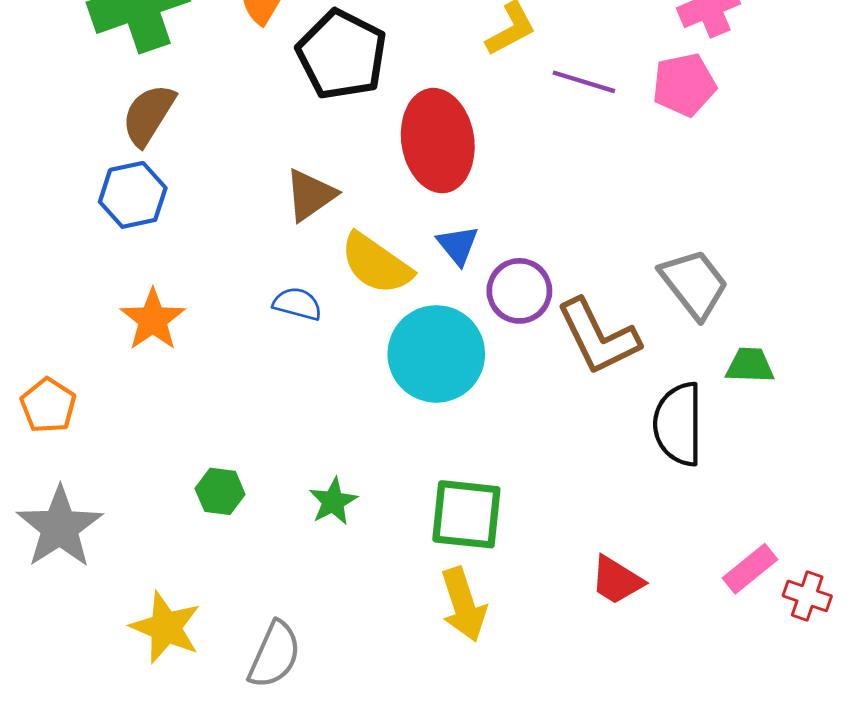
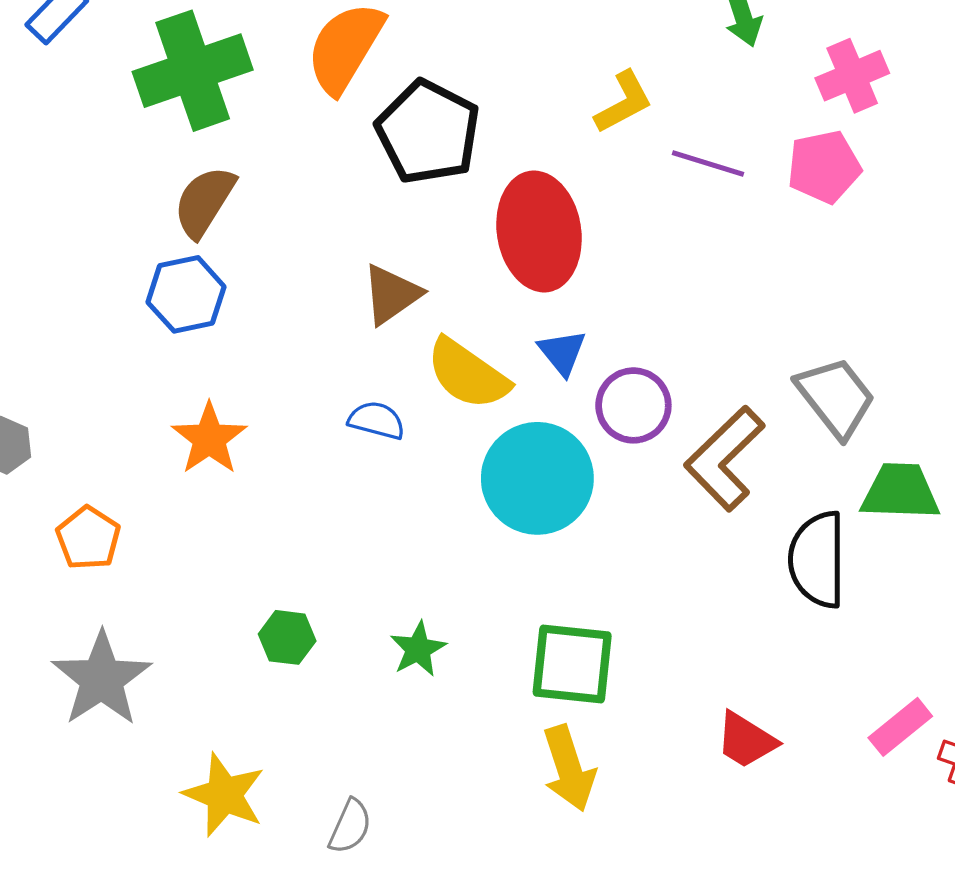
brown L-shape: (598, 337) -> (725, 458), turned 72
green trapezoid: (750, 365) -> (900, 492), size x1.4
gray semicircle: (274, 655) -> (350, 826), size x0.7

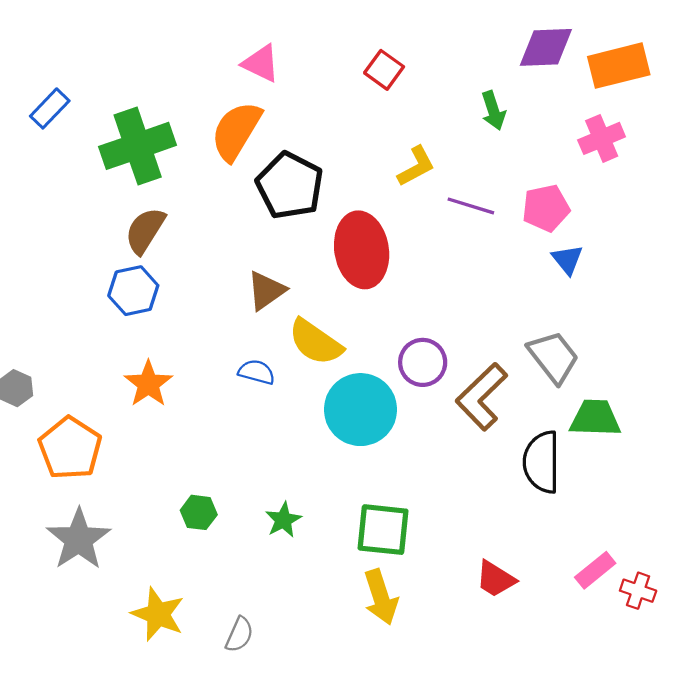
pink cross: (852, 76) -> (602, 138), moved
blue triangle: (562, 352) -> (567, 260), moved
orange pentagon: (88, 538) -> (70, 448), size x1.5

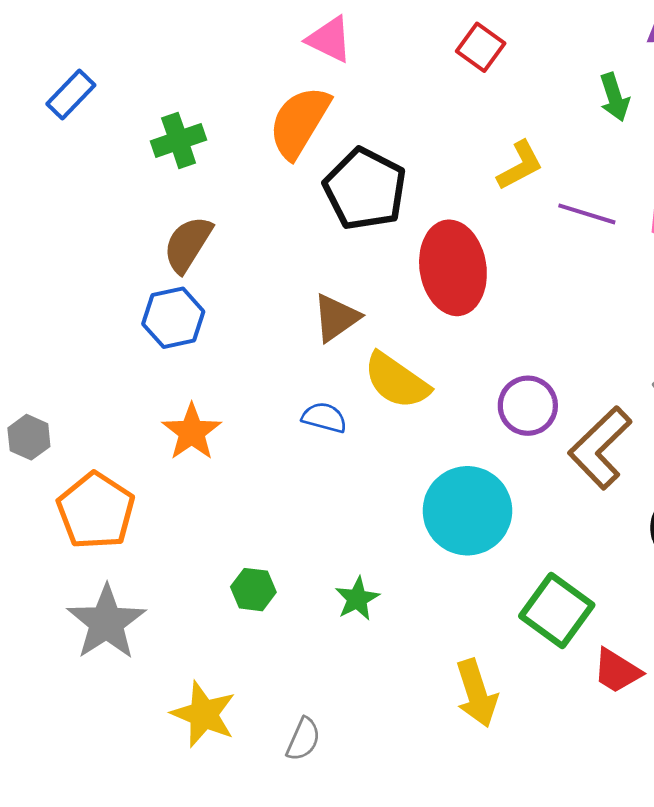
green cross: (138, 146) -> (179, 140), size x0.6
cyan circle: (360, 410) -> (467, 511), moved
green square: (383, 530) -> (557, 611), moved, turned 30

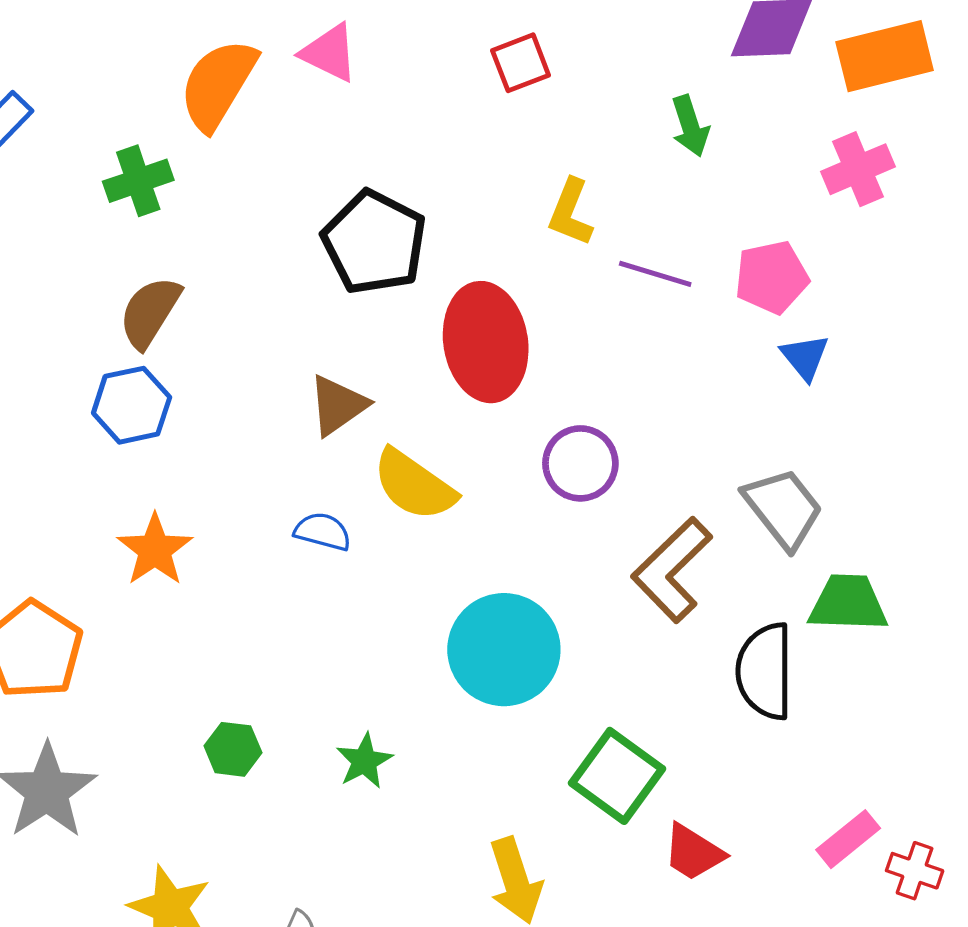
red square: (481, 47) -> (521, 63), turned 33
orange semicircle: (299, 122) -> (218, 84), moved
yellow L-shape: (520, 165) -> (570, 212), turned 140
purple circle: (528, 406) -> (580, 463), moved

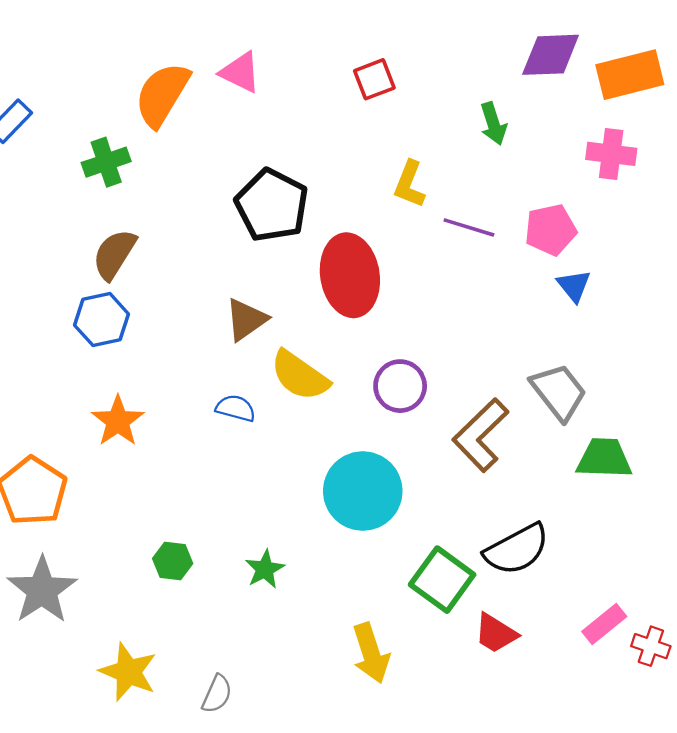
pink cross: (858, 169) -> (611, 154), turned 30
purple circle: (580, 463) -> (400, 386), moved
black semicircle: (765, 671) -> (517, 549), moved, turned -118

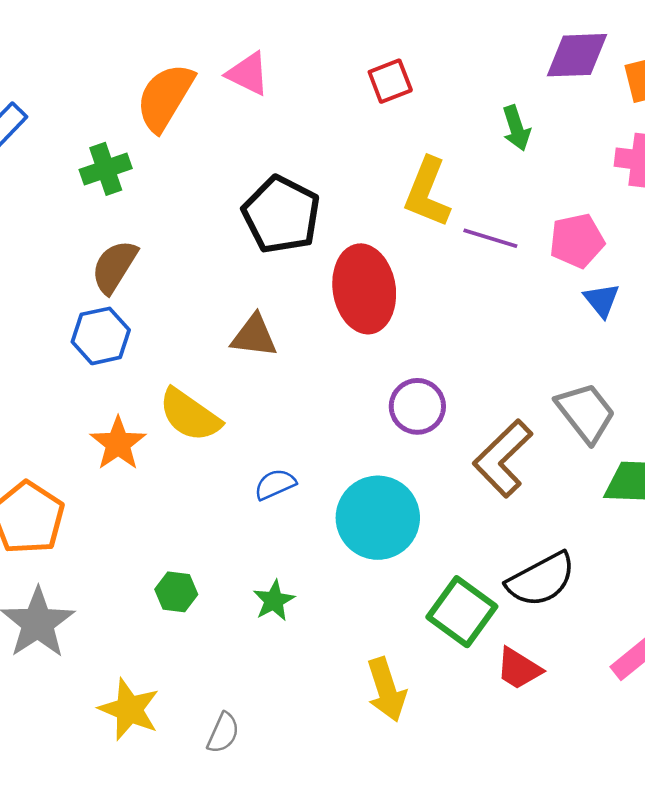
yellow L-shape: (409, 184) -> (427, 192), size x1.4
brown triangle: (246, 320) -> (254, 336), turned 42
yellow semicircle: (300, 376) -> (190, 415), moved
blue semicircle: (236, 408) -> (275, 484), moved, turned -39

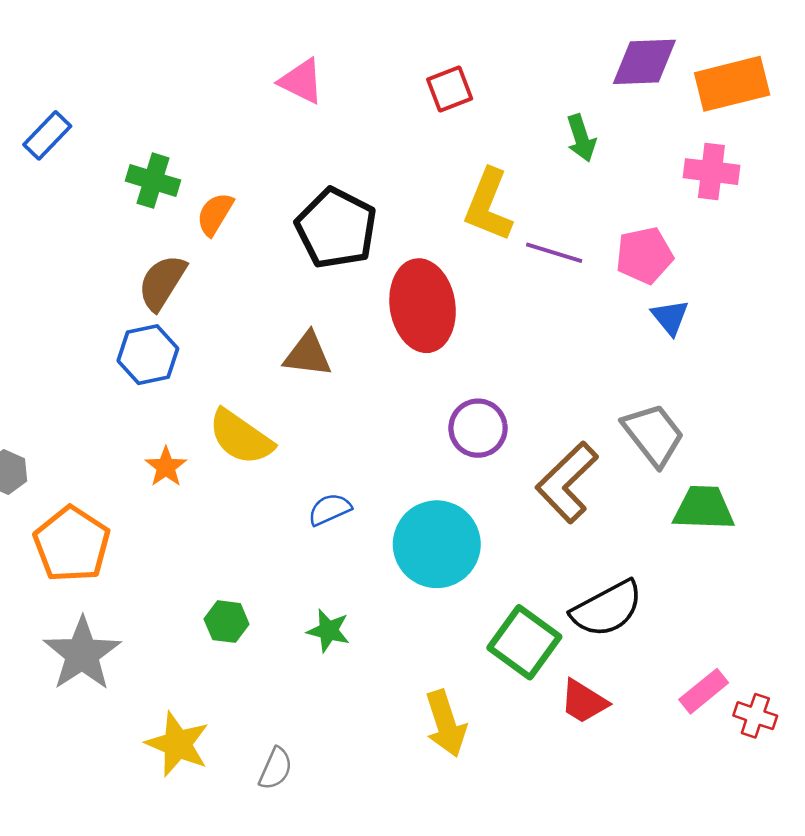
orange semicircle: (165, 97) -> (215, 214), moved, size x0.6
green cross: (106, 169) -> (153, 181), turned 36
orange star: (118, 444) -> (166, 467), size x0.7
green star: (274, 601) -> (328, 631), turned -30

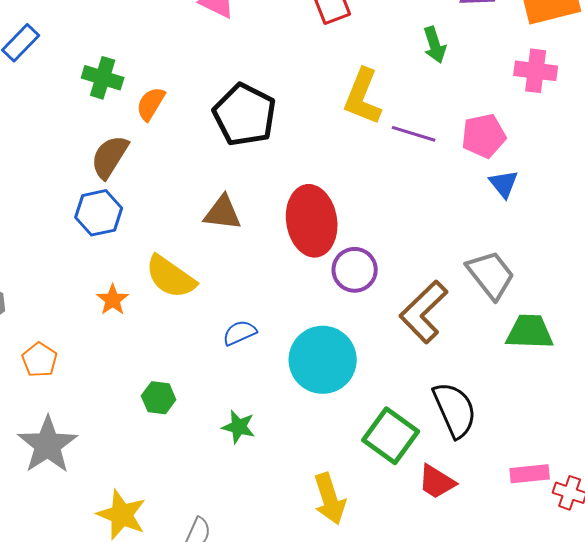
red ellipse: (423, 306) -> (312, 221), moved
orange pentagon: (72, 544) -> (40, 360), size x0.6
black semicircle: (607, 609) -> (455, 410), turned -86
green hexagon: (227, 622) -> (159, 398), moved
pink rectangle: (704, 691) -> (530, 474), turned 33

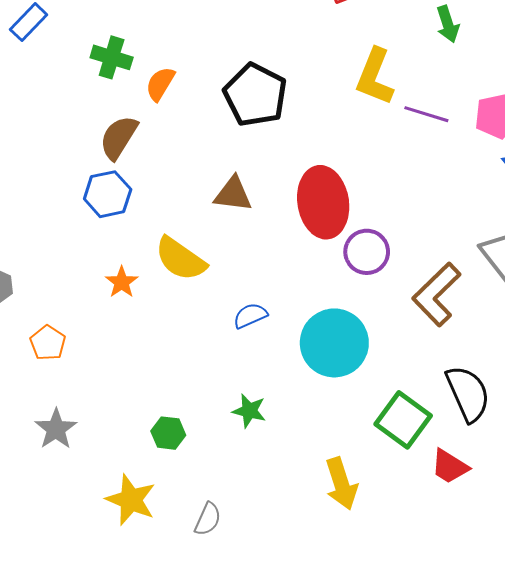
green hexagon: (159, 398) -> (168, 433), moved
gray star: (48, 445) -> (56, 429), size x0.7

